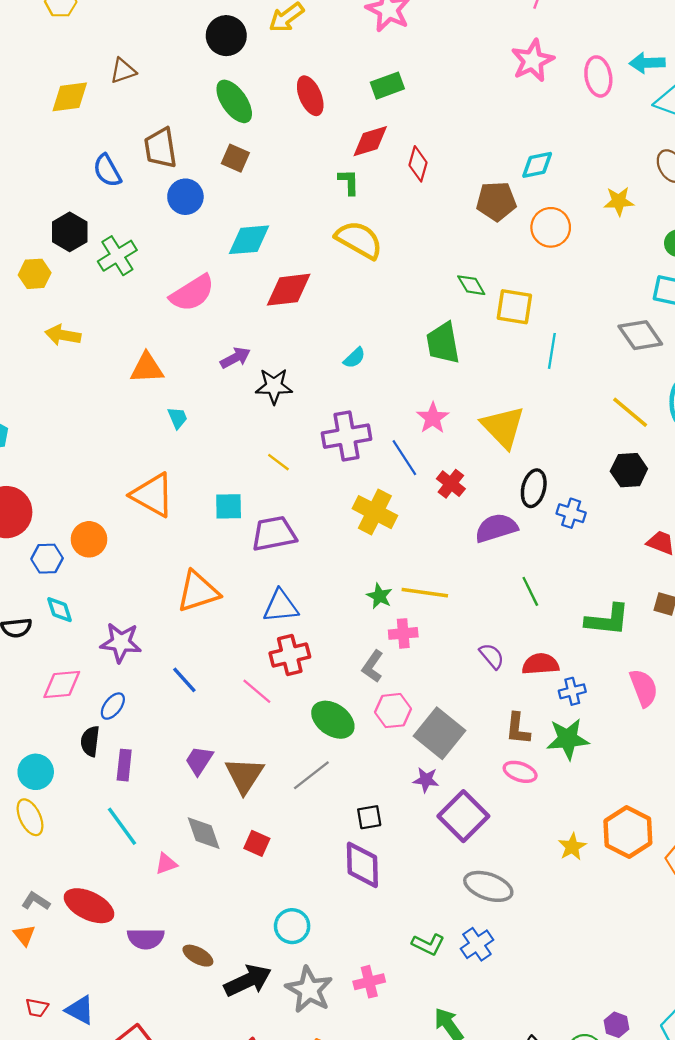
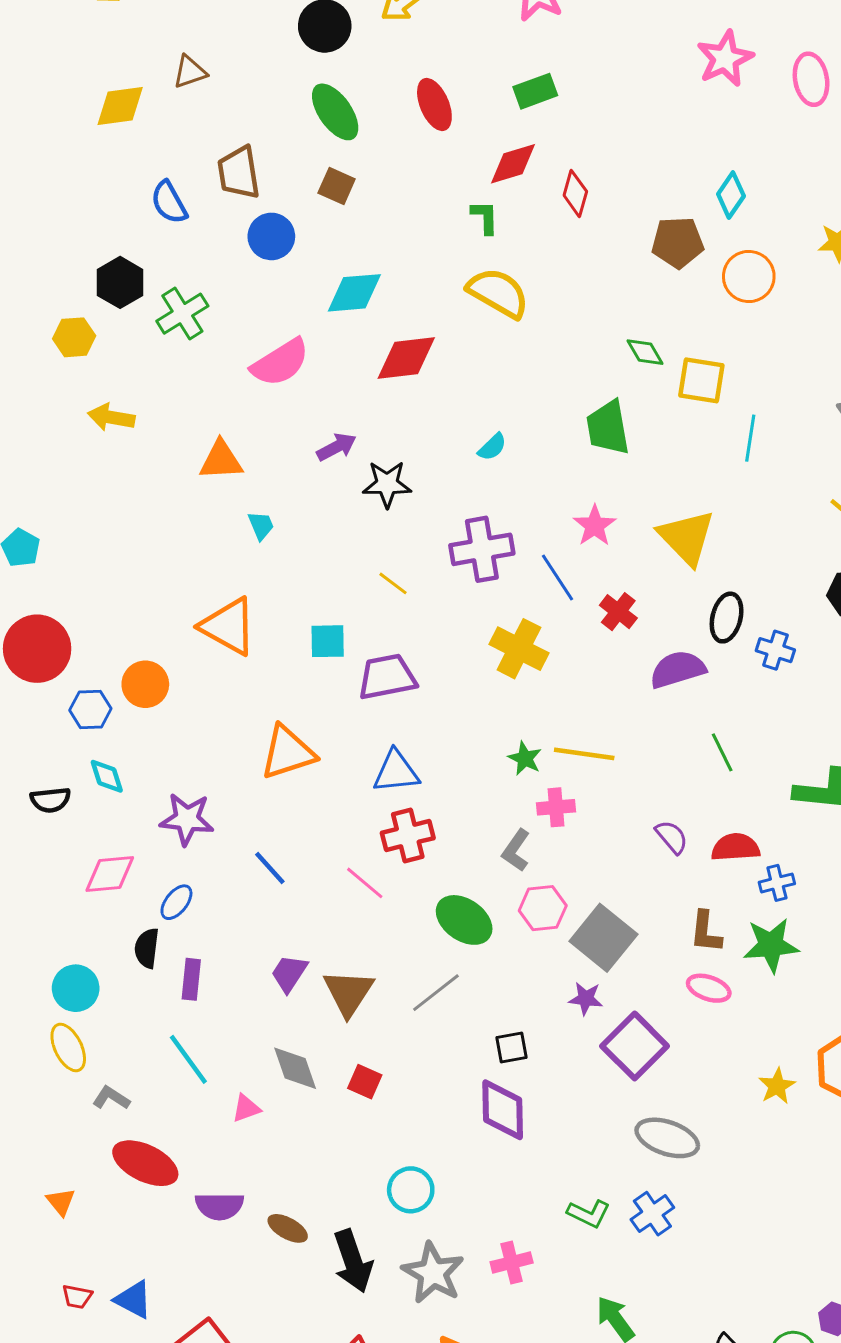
cyan diamond: (537, 165) -> (731, 195), turned -44
gray L-shape: (36, 901) -> (111, 1098), moved
black arrow: (248, 981) -> (353, 1261), turned 96

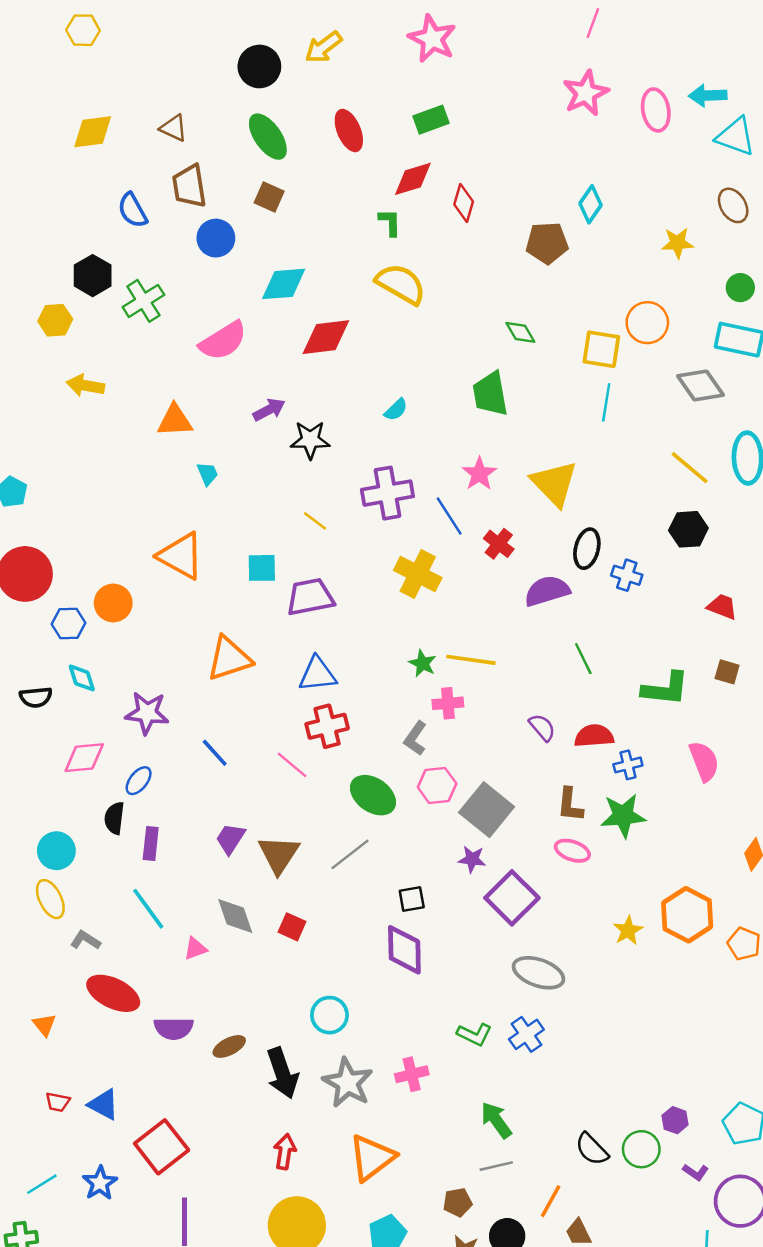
brown triangle: (190, 72) -> (174, 128), moved, turned 44
orange circle: (749, 276) -> (647, 323), moved
yellow square: (701, 380) -> (601, 349), moved
brown ellipse: (288, 1228) -> (229, 1046), turned -56

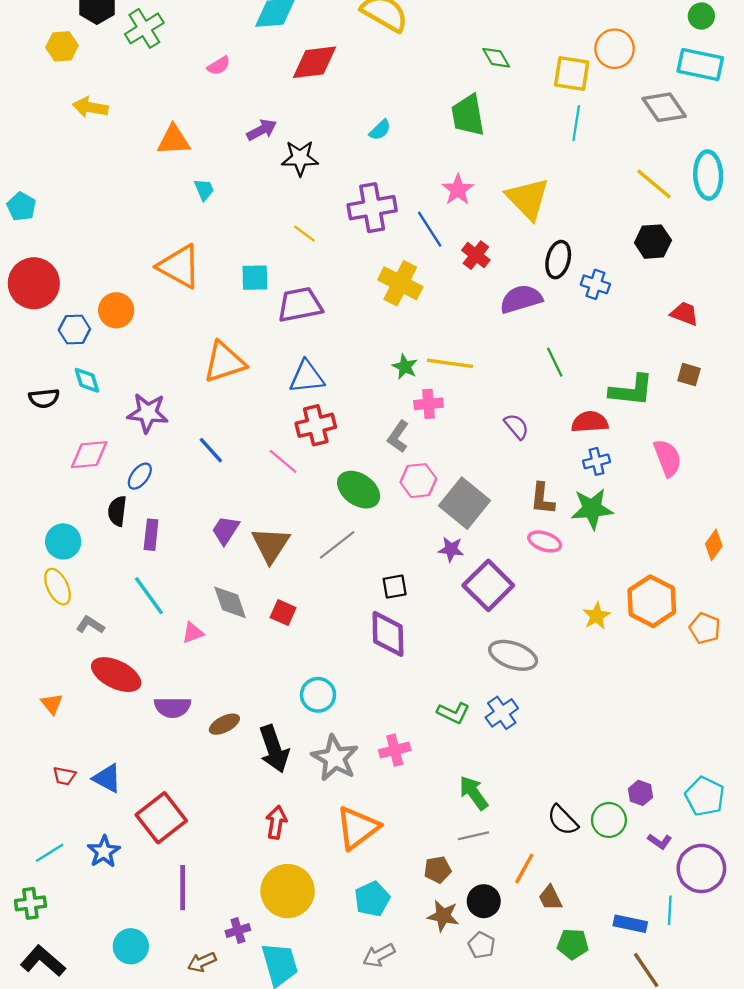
pink semicircle: (223, 341) -> (219, 66), size x0.5
red semicircle: (594, 736) -> (590, 422), moved

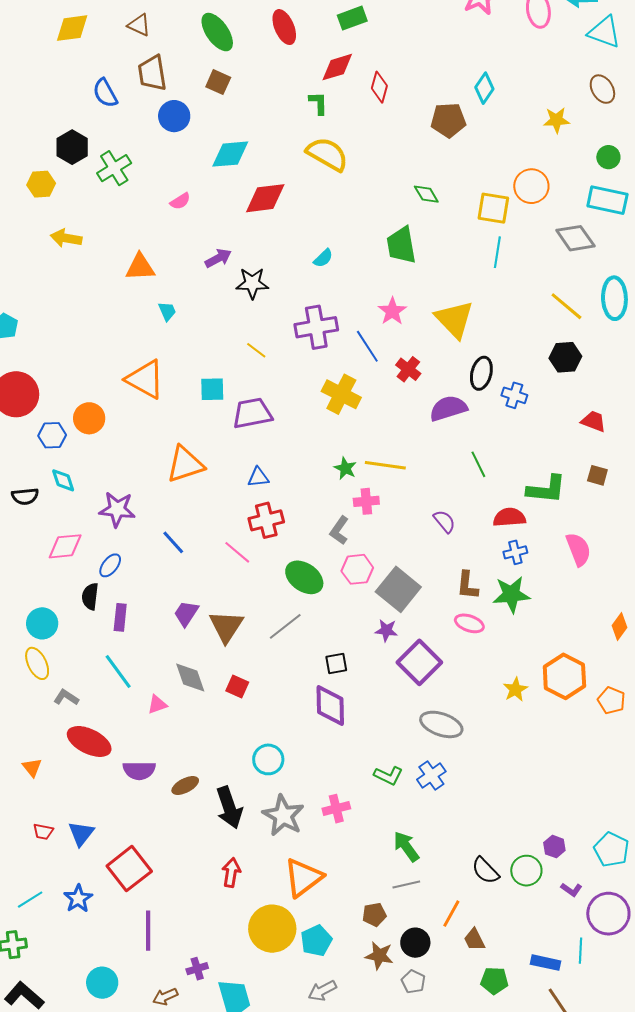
blue triangle: (307, 377) -> (258, 477), size x0.7
blue triangle: (107, 778) -> (81, 834), turned 40
yellow circle: (288, 891) -> (272, 929), moved

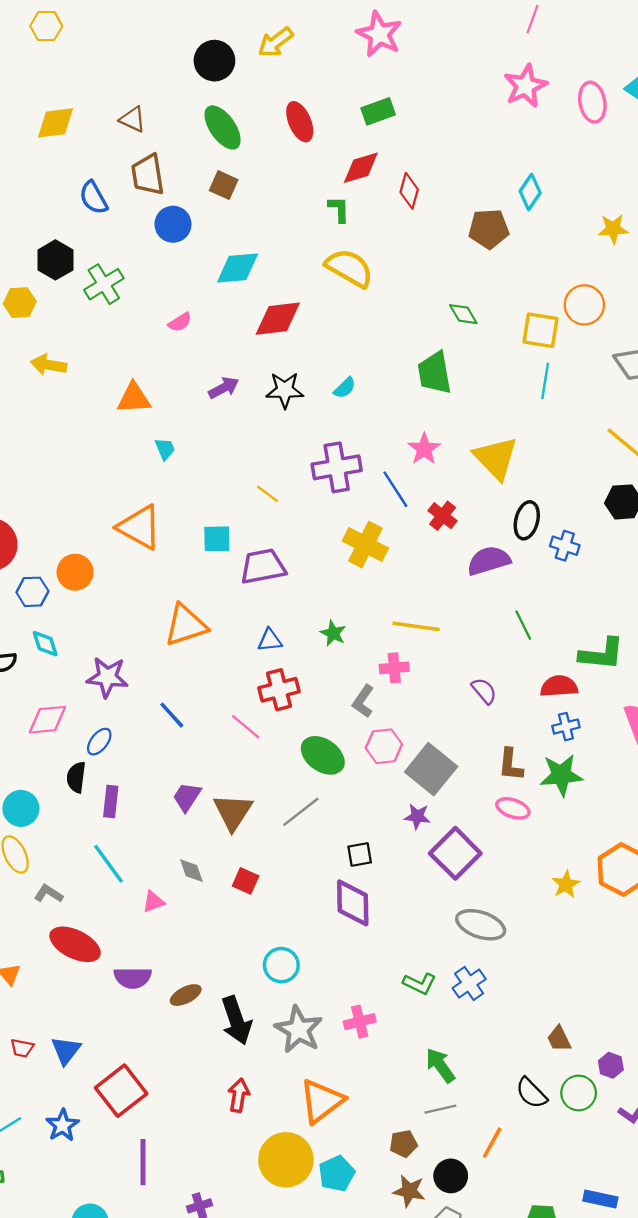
black star: (252, 283) -> (285, 390), moved
green star: (345, 468) -> (333, 633), moved
gray diamond: (190, 677) -> (191, 871), size x0.7
brown trapezoid: (474, 940) -> (559, 1039), moved

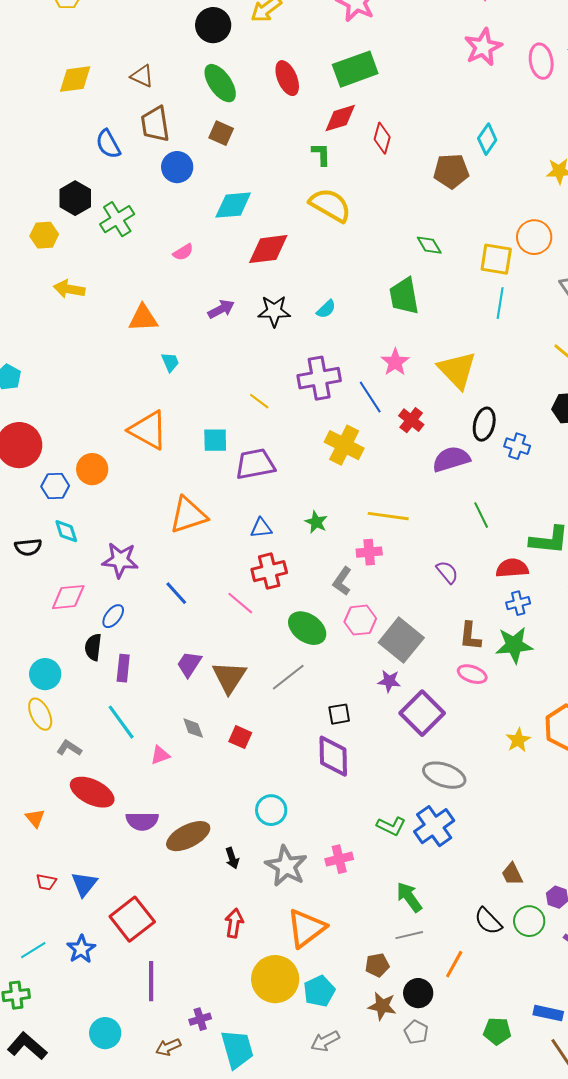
green rectangle: (378, 111) -> (355, 69), size x1.5
blue cross: (469, 984) -> (434, 826), size x1.4
brown ellipse: (186, 995) -> (188, 836), size x1.6
black arrow: (236, 1020) -> (232, 858), size x0.5

